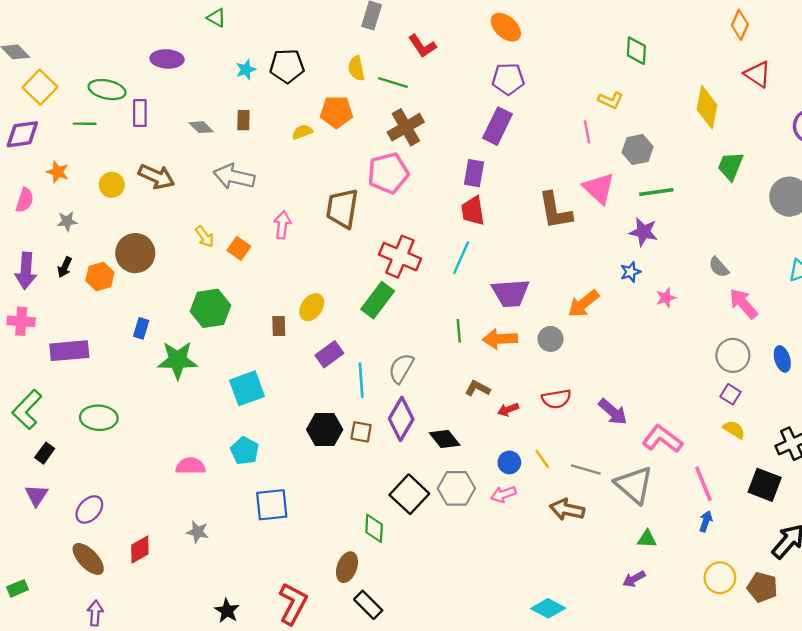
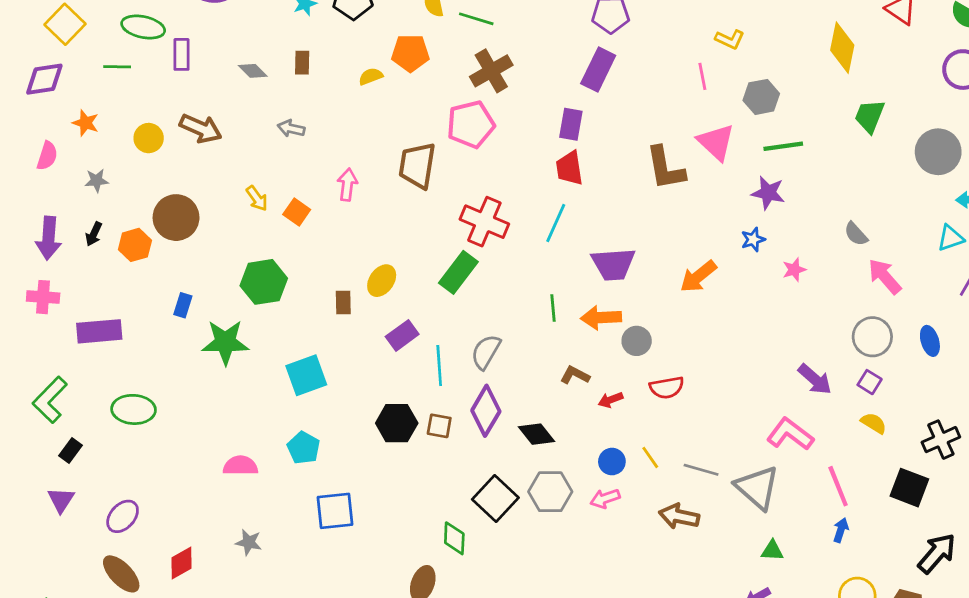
gray arrow: (234, 177) -> (291, 128), size x0.6
gray circle: (551, 339) -> (637, 341), moved
purple arrow: (613, 412) -> (815, 379), moved

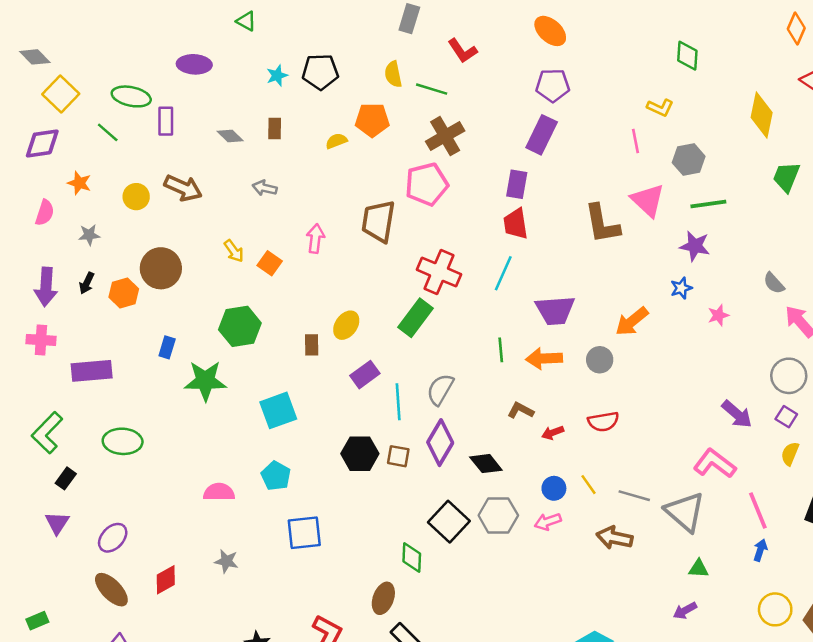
green line: (117, 67) -> (108, 132), turned 40
gray circle: (637, 341) -> (600, 360), moved
yellow semicircle: (874, 423) -> (790, 454), turned -100

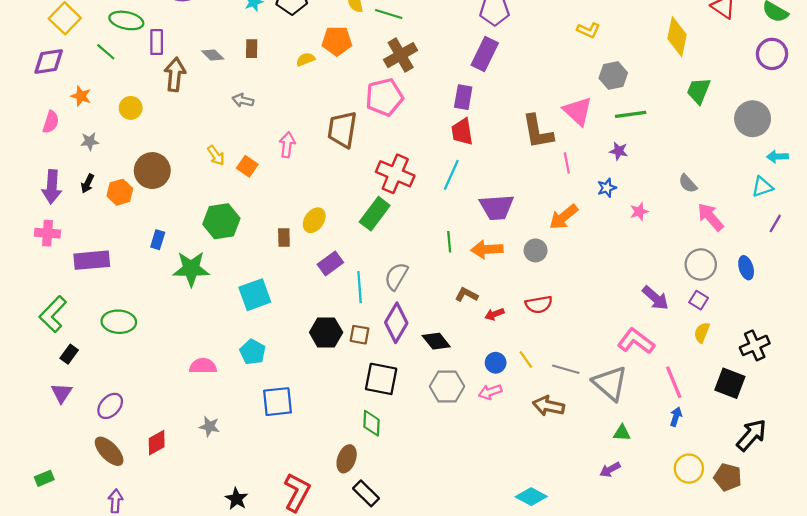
pink line: (635, 141) -> (567, 163), moved
brown arrow: (183, 188) -> (175, 74), moved, turned -108
purple star: (695, 246) -> (619, 151), size x0.7
black square: (449, 522) -> (381, 379), moved, turned -32

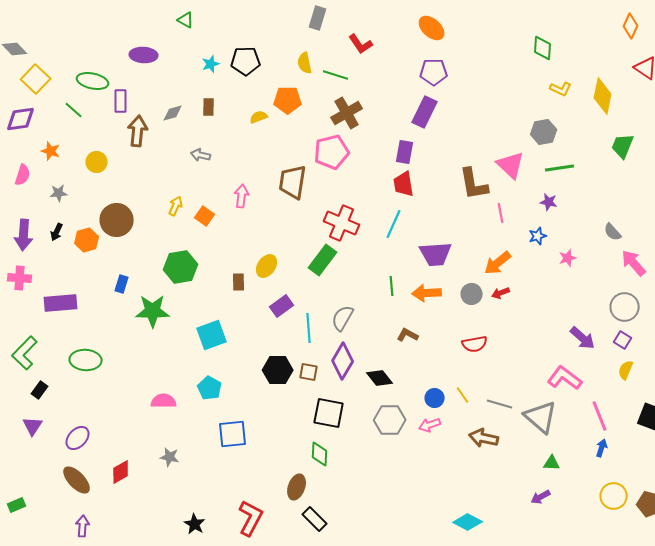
yellow L-shape: (588, 30) -> (561, 89), moved
gray diamond: (213, 55) -> (173, 113), turned -60
yellow arrow: (216, 155) -> (176, 206), turned -120
red arrow: (495, 314) -> (501, 293), moved

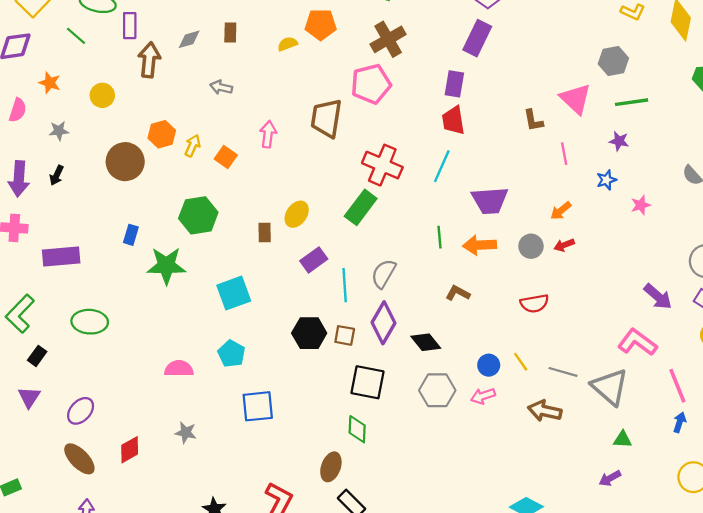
brown L-shape: (474, 184) -> (533, 120), size x0.6
orange hexagon: (87, 240) -> (162, 134), moved
orange arrow: (498, 263) -> (561, 211), size x0.7

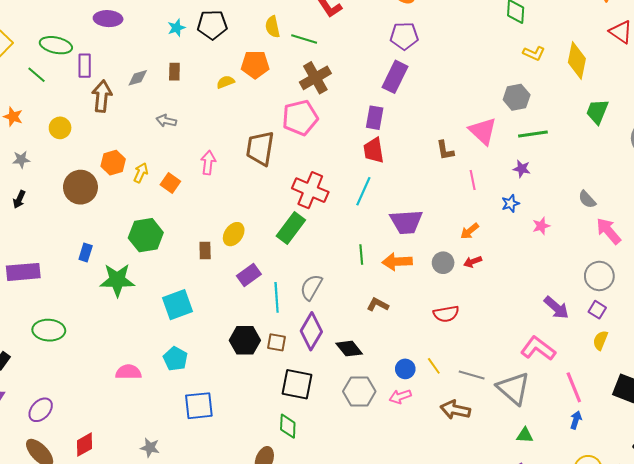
gray star: (186, 433) -> (150, 448), moved

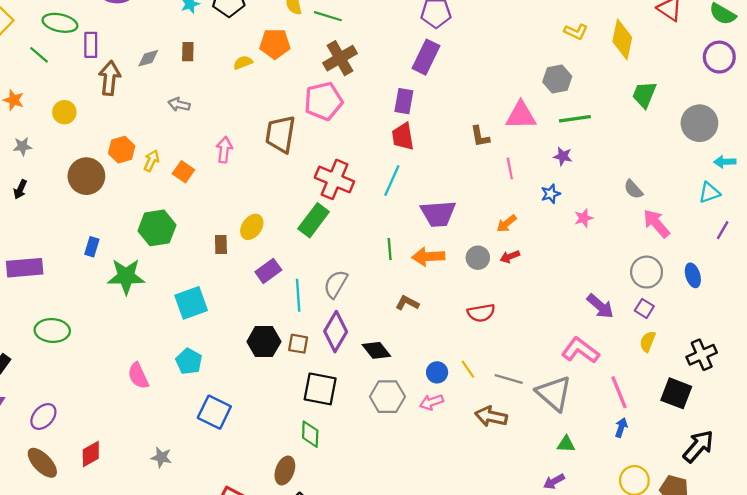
pink triangle: (483, 131) -> (521, 115), turned -44
pink semicircle: (128, 372) -> (138, 376), turned -115
blue square: (199, 406) -> (214, 412), turned 32

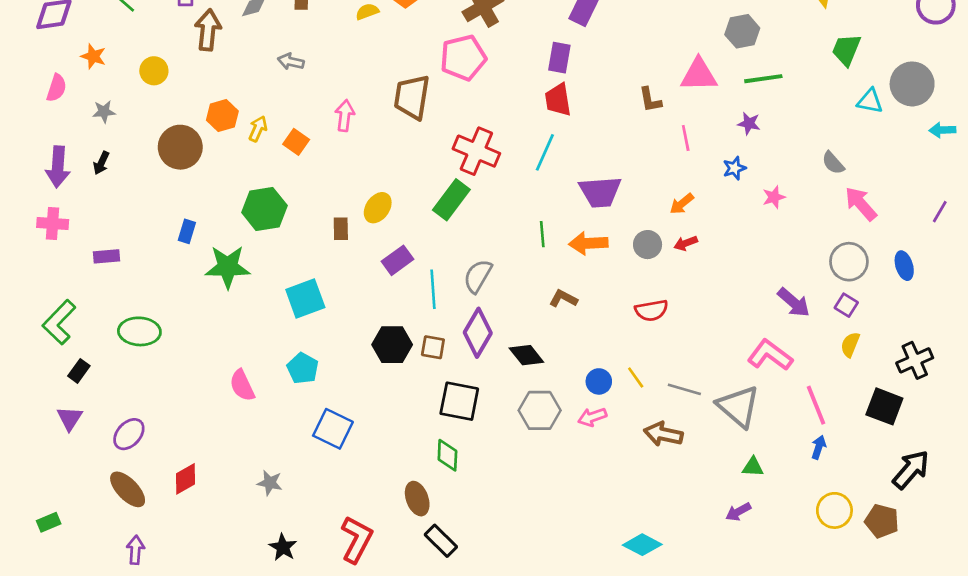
cyan triangle: (709, 193) -> (870, 101), moved, turned 30
purple rectangle: (25, 268) -> (107, 256), size x0.6
brown ellipse: (285, 471) -> (417, 499), turned -40

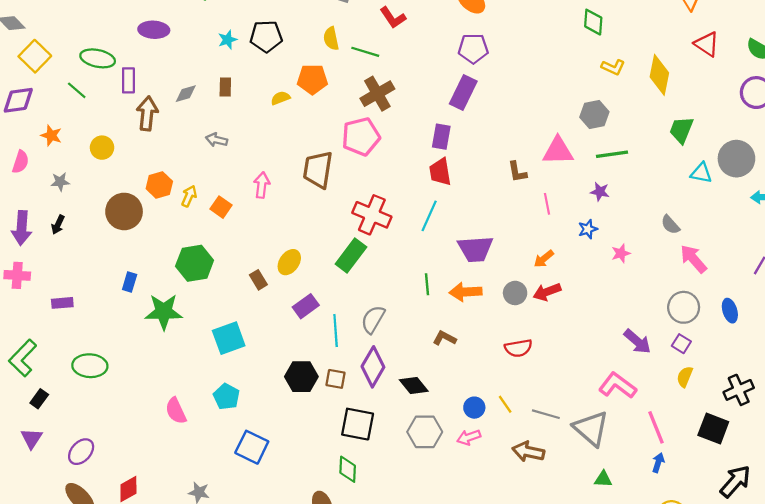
brown rectangle: (341, 229) -> (258, 280), turned -30
red arrow: (686, 243) -> (547, 292), size x1.4

